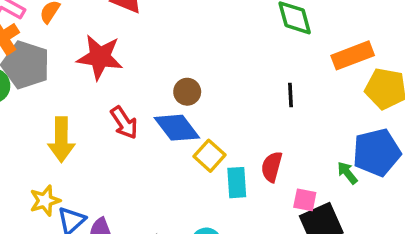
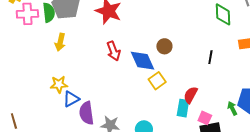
brown circle: (187, 92) -> (164, 46), moved
yellow arrow: (61, 140) -> (60, 42), moved, size x0.7
cyan rectangle: (237, 183) -> (183, 108), moved

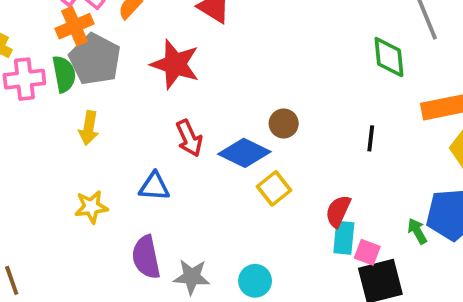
blue diamond: (143, 61) -> (244, 153), turned -36
blue triangle: (71, 99) -> (154, 186), moved, turned 36
cyan rectangle: (183, 108) -> (344, 238), moved

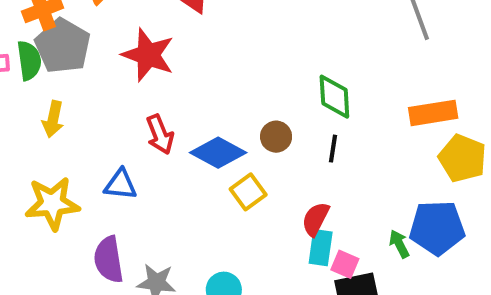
green diamond: (389, 57) -> (334, 97), moved
brown circle: (284, 123) -> (276, 137), moved
black line: (371, 138) -> (333, 149), moved
yellow star: (91, 207) -> (52, 203), size x1.5

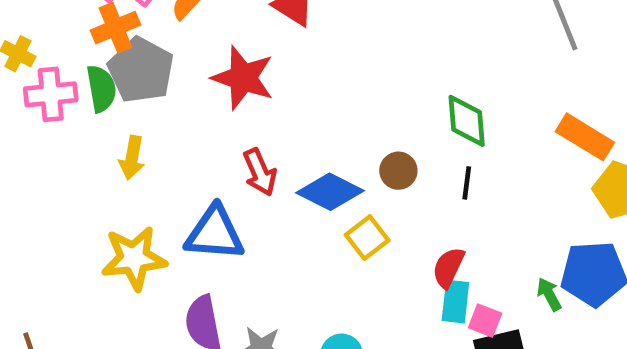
orange rectangle: (433, 113) -> (585, 137), turned 42
blue triangle: (120, 184) -> (215, 233), size x1.5

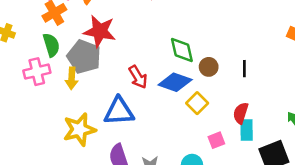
gray pentagon: (141, 70) -> (84, 57), moved
red star: (243, 78) -> (100, 31), moved
pink cross: (51, 94) -> (37, 72), moved
green diamond: (467, 121) -> (182, 50), moved
pink square: (485, 320) -> (216, 140), moved, turned -35

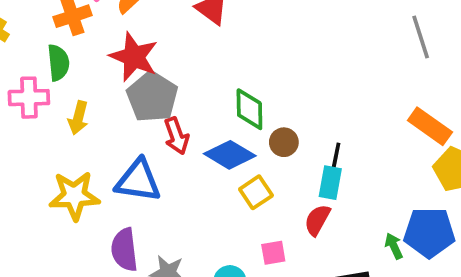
gray pentagon: (84, 57) -> (152, 97), moved
cyan rectangle: (247, 130) -> (330, 183), moved

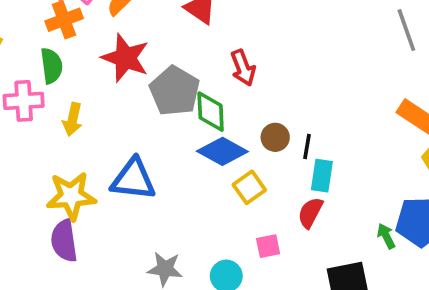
gray pentagon: (152, 97) -> (175, 91), moved
green diamond: (249, 109) -> (211, 112), moved
red arrow: (176, 136) -> (243, 68), moved
black line: (336, 155) -> (307, 146), moved
purple semicircle: (124, 250) -> (64, 241), moved

